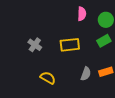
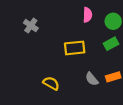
gray cross: (35, 45) -> (31, 26), moved
gray semicircle: (86, 74) -> (92, 79), turned 120

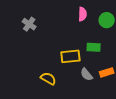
green rectangle: (111, 44) -> (94, 47), moved, turned 32
yellow rectangle: (75, 48) -> (70, 56), moved

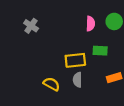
pink semicircle: (82, 14) -> (90, 24), moved
gray semicircle: (86, 74) -> (77, 80), moved, turned 40

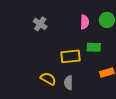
gray cross: (31, 26) -> (40, 24), moved
gray semicircle: (77, 80) -> (68, 83), moved

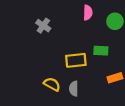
pink semicircle: (85, 22) -> (88, 13), moved

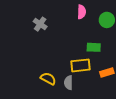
yellow rectangle: (76, 60) -> (81, 65), moved

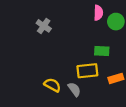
pink semicircle: (82, 12) -> (98, 13), moved
gray semicircle: (68, 83) -> (74, 89), turned 144

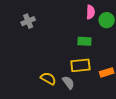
gray cross: (44, 26) -> (28, 21), moved, turned 32
green rectangle: (102, 51) -> (84, 41), moved

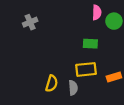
yellow semicircle: (48, 78) -> (52, 83), turned 77
gray semicircle: (68, 82) -> (73, 88), turned 32

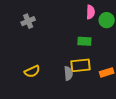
yellow semicircle: (52, 83) -> (32, 71), moved, turned 49
gray semicircle: (73, 88) -> (68, 73), moved

